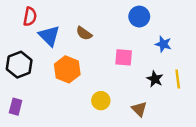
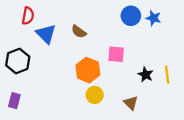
blue star: (163, 44) -> (153, 18), moved
orange hexagon: (67, 69) -> (88, 70), moved

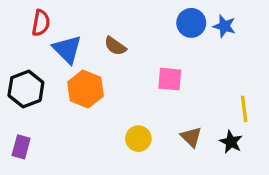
orange hexagon: (88, 70) -> (85, 89), moved
black star: (146, 75) -> (231, 142), moved
brown triangle: (131, 103) -> (191, 137), moved

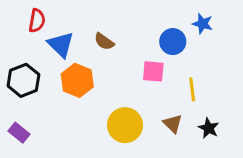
blue circle: (191, 23) -> (173, 42), moved
yellow line: (244, 109) -> (192, 89), moved
yellow circle: (138, 139) -> (125, 125), size x1.5
purple rectangle: (21, 147) -> (19, 133), turned -66

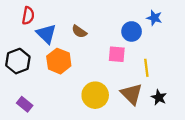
brown triangle: (173, 124) -> (132, 94), size x1.5
purple rectangle: (19, 133) -> (25, 104), moved

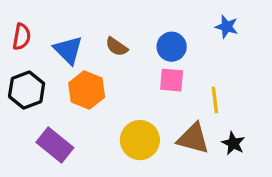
red semicircle: (28, 16) -> (22, 37), moved
blue circle: (132, 31) -> (172, 47), moved
brown triangle: (132, 94) -> (193, 138), turned -30
purple rectangle: (25, 104) -> (55, 145), moved, size x1.5

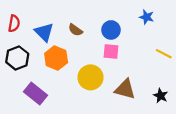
yellow line: (215, 100) -> (164, 54), moved, turned -56
yellow circle: (140, 140) -> (91, 77), moved
black star: (233, 143) -> (161, 96), moved

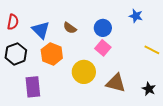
pink square: (111, 52) -> (103, 48), turned 35
purple rectangle: (36, 94) -> (33, 87), turned 45

